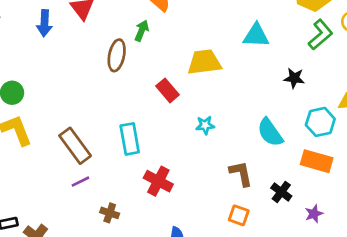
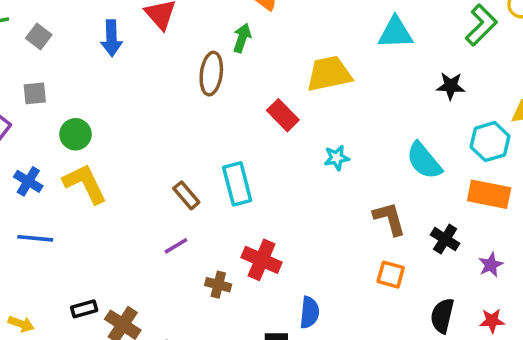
brown rectangle: (75, 146) -> (186, 195), moved, size x0.6
red cross: (158, 181) -> (262, 260), moved

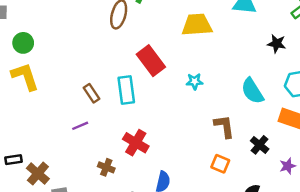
red rectangle: (283, 115) -> (151, 61), moved, size x1.4
brown cross: (218, 285) -> (106, 167), moved

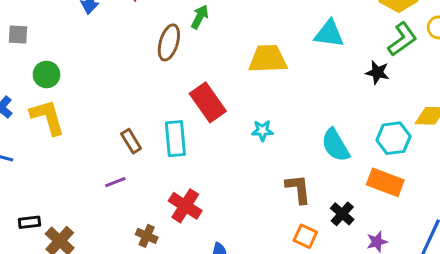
black star: (277, 44) -> (377, 72), moved
orange square: (220, 164) -> (305, 236), moved

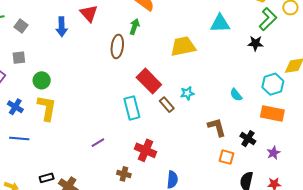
yellow L-shape: (48, 117) -> (47, 108), turned 36
brown rectangle: (131, 141) -> (167, 105), moved
cyan semicircle: (335, 145) -> (236, 95), size x0.6

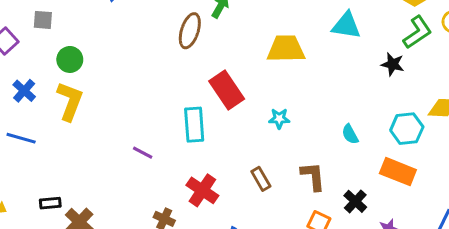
brown rectangle: (167, 105) -> (261, 179), moved
purple line: (98, 143) -> (143, 153), moved, turned 48

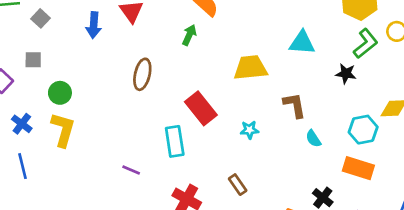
brown ellipse: (190, 31) -> (142, 74), moved
blue line: (21, 138) -> (23, 166), turned 65
brown L-shape: (313, 176) -> (295, 105), moved

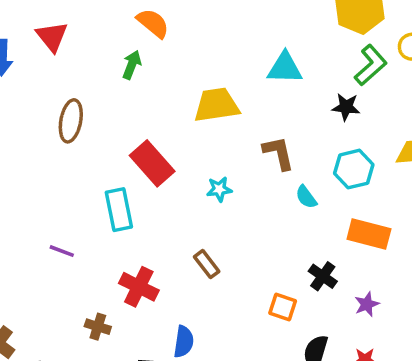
cyan hexagon: (363, 130) -> (354, 169), moved

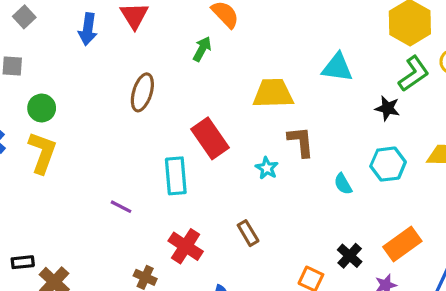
brown L-shape: (279, 153) -> (301, 142), moved
cyan star: (219, 189) -> (267, 168), turned 30
orange rectangle: (369, 234) -> (402, 244), moved, turned -57

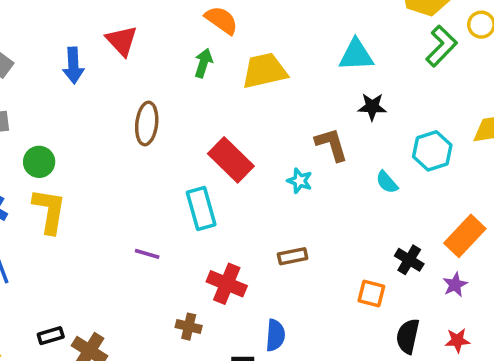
yellow trapezoid: (273, 93) -> (265, 71), moved
black star: (388, 108) -> (372, 107), moved
brown rectangle: (248, 233) -> (293, 256), turned -60

